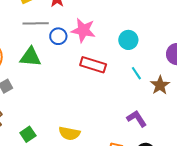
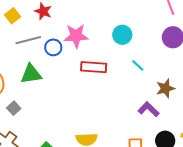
brown star: (160, 85) -> (165, 88), moved, turned 30

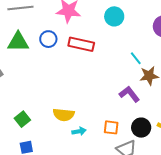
blue circle: (53, 47) -> (48, 39), moved
cyan line: (138, 65) -> (136, 58), moved

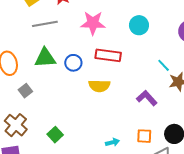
blue circle: (48, 39) -> (73, 63), moved
purple L-shape: (129, 94) -> (147, 98), moved
yellow semicircle: (64, 115) -> (99, 86), moved

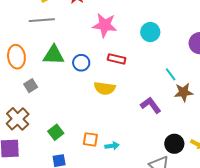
gray line: (45, 24) -> (42, 20), moved
red rectangle: (108, 55) -> (117, 59), size x0.7
orange square: (144, 136) -> (90, 139), moved

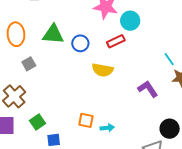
cyan circle: (150, 32) -> (130, 21), moved
red rectangle: (117, 59) -> (116, 41), turned -42
green square: (56, 132) -> (37, 122), moved

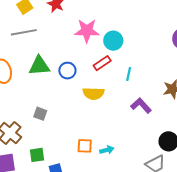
cyan line: (169, 59) -> (129, 74), moved, turned 56
gray square: (29, 64) -> (40, 114), moved, turned -32
green square: (37, 122) -> (37, 155), turned 35

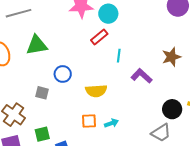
blue circle: (67, 71) -> (63, 74), moved
cyan line: (129, 74) -> (119, 56), moved
yellow semicircle: (93, 93) -> (96, 91), moved

